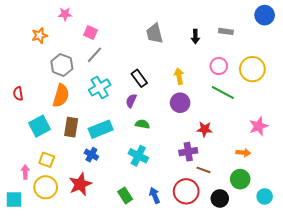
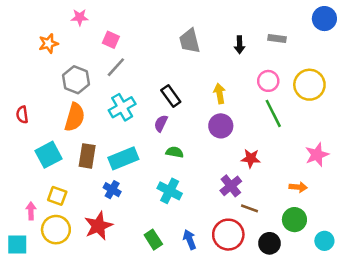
green line: (223, 93) -> (273, 113), turned 35
purple cross: (188, 152) -> (231, 186), turned -30

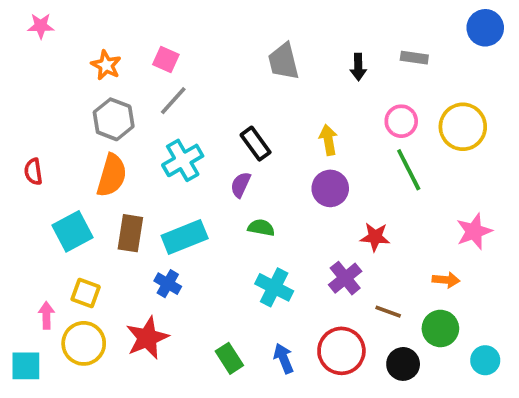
pink star: (80, 17) -> (41, 26), moved
orange star: (48, 43) -> (106, 65), moved, turned -30
cyan cross: (170, 191) -> (274, 287), moved
brown line: (250, 208) -> (388, 312), moved

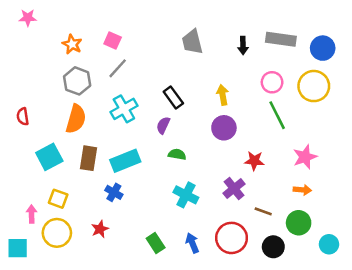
blue circle: (485, 28) -> (323, 48), moved
gray rectangle: (414, 58) -> (281, 39), size x1.6
pink star: (474, 231) -> (305, 157), moved
red star: (147, 338) -> (100, 229), size x0.6

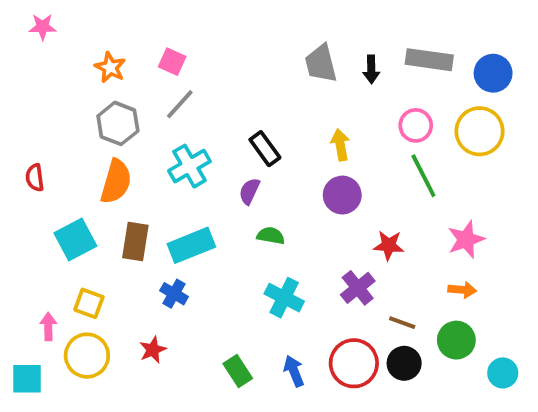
gray trapezoid: (192, 42) -> (321, 64), moved
black circle: (273, 247) -> (404, 363), moved

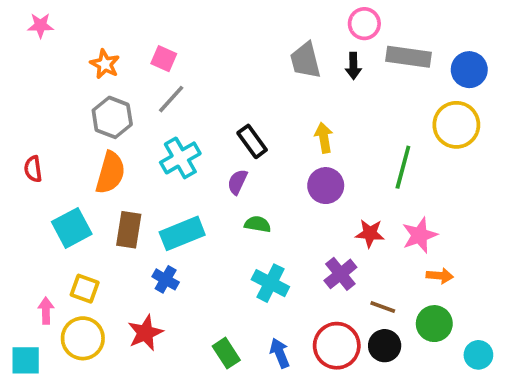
pink circle: (416, 125) -> (364, 24), moved
green line: (423, 176) -> (403, 167), turned 42
pink star: (466, 240) -> (420, 235), moved
red star: (153, 350) -> (145, 333), size x1.4

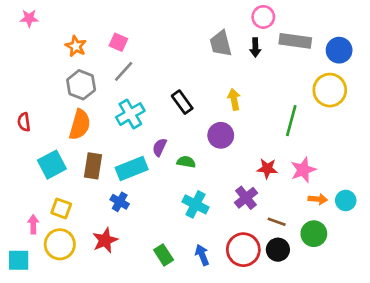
purple semicircle: (237, 182) -> (160, 147), moved
purple circle: (326, 186) -> (221, 135), moved
cyan circle: (478, 355) -> (346, 200), moved

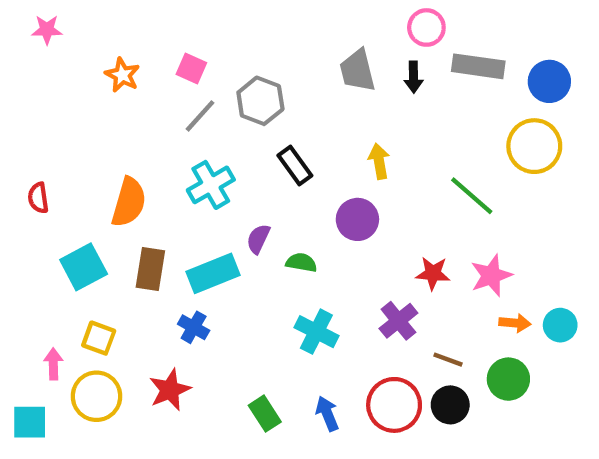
gray hexagon: (81, 85) -> (260, 101), moved
green line: (291, 121) -> (472, 196), turned -64

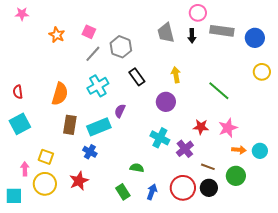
yellow circle: (534, 146) -> (262, 72), moved, size x0.7
green semicircle: (301, 263) -> (137, 168), moved
cyan square: (84, 267) -> (20, 124), moved
cyan cross: (316, 332) -> (160, 138), moved
blue arrow: (327, 414) -> (152, 192), turned 42

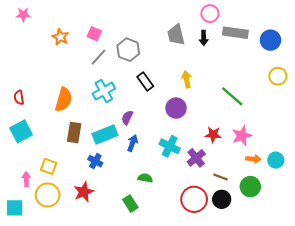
blue arrow: (152, 192) -> (133, 143), moved

